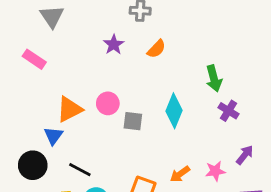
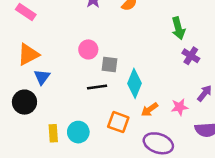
orange triangle: (70, 109) -> (28, 55), moved
cyan diamond: (174, 111) -> (135, 83), moved
black line: (80, 170) -> (97, 87), moved, turned -36

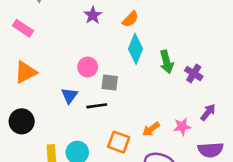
green arrow: (178, 28) -> (167, 62), moved
blue triangle: (42, 77) -> (70, 95), moved
cyan diamond: (135, 83) -> (136, 49), moved

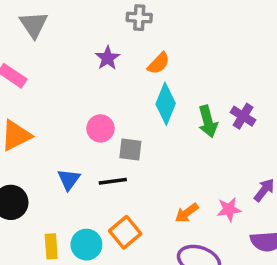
purple cross: (194, 73) -> (243, 116), moved
blue triangle: (70, 95) -> (69, 179), moved
orange square: (119, 142) -> (125, 232), moved, turned 30

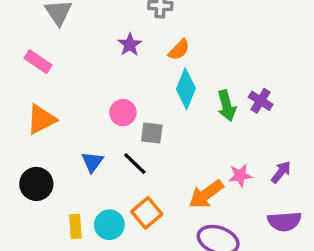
black line: (113, 181) -> (135, 164), turned 52
pink star: (229, 209) -> (240, 175), moved
orange arrow: (187, 213) -> (206, 194), size x1.5

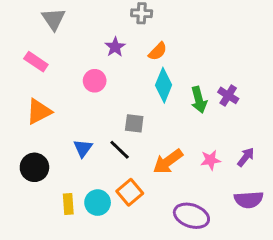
pink circle: (123, 113) -> (95, 81), moved
orange arrow: (206, 194) -> (168, 161), moved

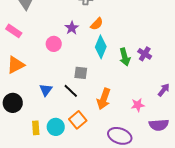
purple star: (115, 47) -> (72, 28), moved
purple arrow: (246, 157) -> (164, 90), moved
pink star: (211, 160) -> (138, 105), moved
orange arrow: (168, 161) -> (104, 99), turned -35

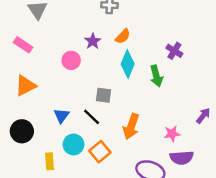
purple cross: (145, 54) -> (174, 51), moved
purple semicircle: (159, 125) -> (182, 158), moved
cyan circle: (56, 127) -> (74, 144), moved

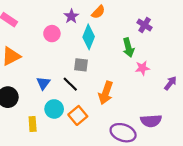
cyan diamond: (128, 64) -> (89, 37), moved
pink star: (172, 134) -> (142, 68), moved

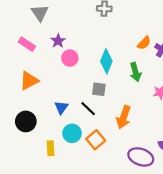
orange semicircle: (98, 12) -> (144, 43), moved
purple star: (71, 16) -> (58, 41), moved
green arrow: (128, 48) -> (135, 72), moved

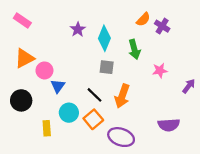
purple star: (58, 41) -> (78, 29), moved
pink circle: (70, 58) -> (44, 70), moved
gray square: (99, 89) -> (107, 67), moved
black line: (88, 109) -> (94, 95), moved
purple ellipse: (141, 157) -> (121, 137), moved

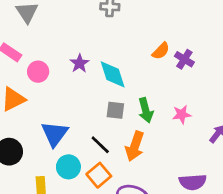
cyan diamond: (104, 38) -> (113, 74), turned -40
green arrow: (134, 49) -> (146, 110), moved
pink circle: (44, 70) -> (38, 72), moved
blue triangle: (58, 86) -> (55, 134), size x1.5

